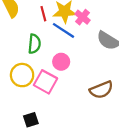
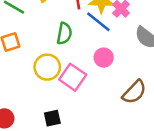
pink circle: (61, 62) -> (104, 58), moved
brown semicircle: (101, 90) -> (134, 92), turned -30

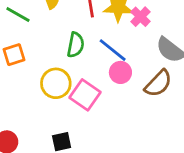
blue line: (98, 22) -> (113, 50), moved
brown semicircle: (134, 92) -> (158, 83), moved

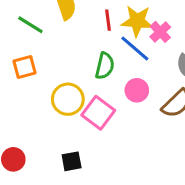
green semicircle: (76, 45) -> (105, 66), moved
blue line: (113, 50) -> (135, 48), moved

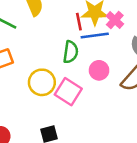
red line: (108, 20) -> (79, 22), moved
blue line: (135, 48) -> (95, 35), turned -44

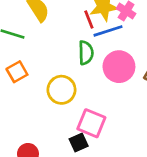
pink circle: (99, 70) -> (119, 67), size x1.5
pink square: (68, 92) -> (91, 123), moved

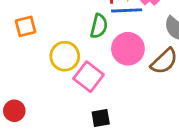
pink square: (91, 123) -> (89, 77), moved
black square: (79, 143) -> (101, 118), moved

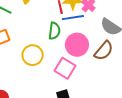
pink square: (89, 77) -> (65, 68), moved

